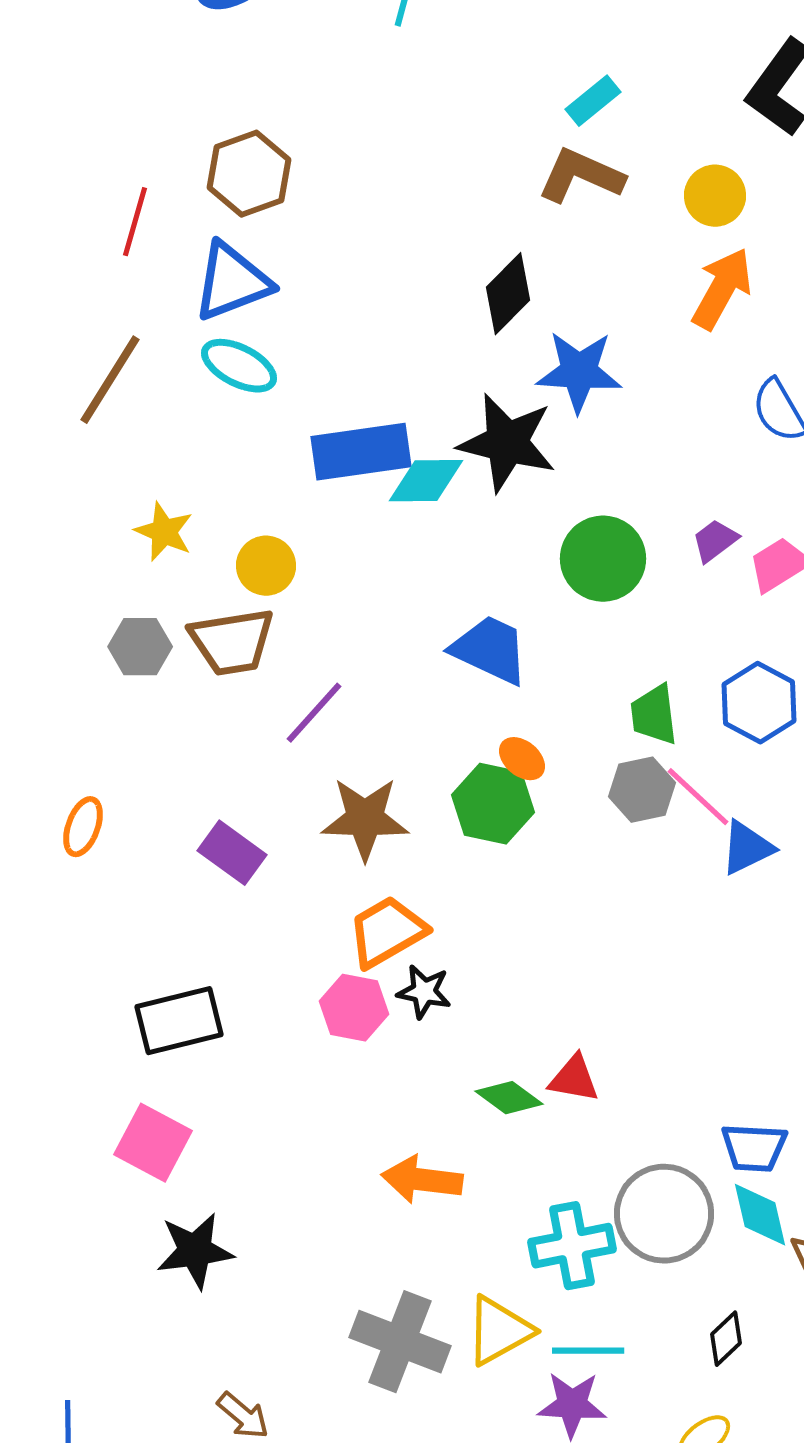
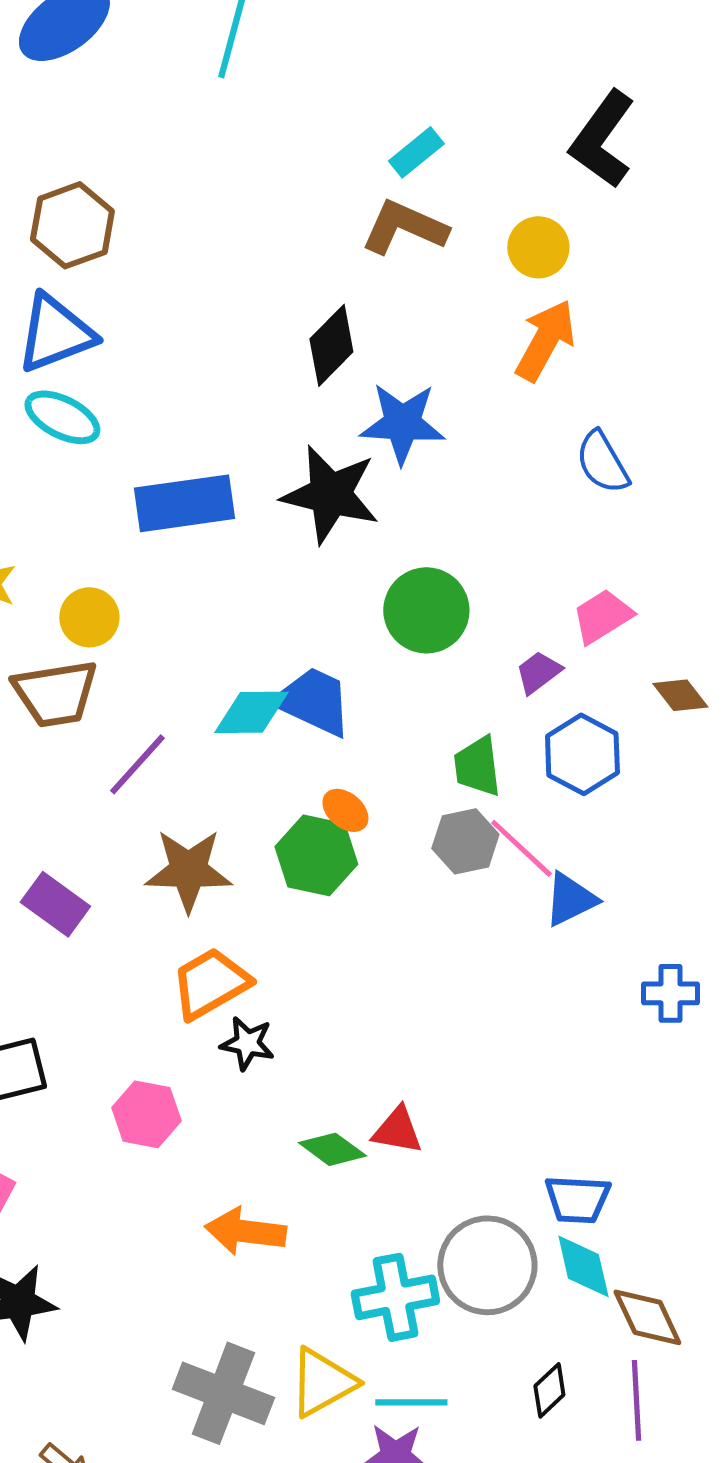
cyan diamond: (426, 481) -> (251, 712), moved
purple trapezoid: (715, 541) -> (538, 672), moved
pink hexagon: (354, 1008) -> (146, 1114), moved

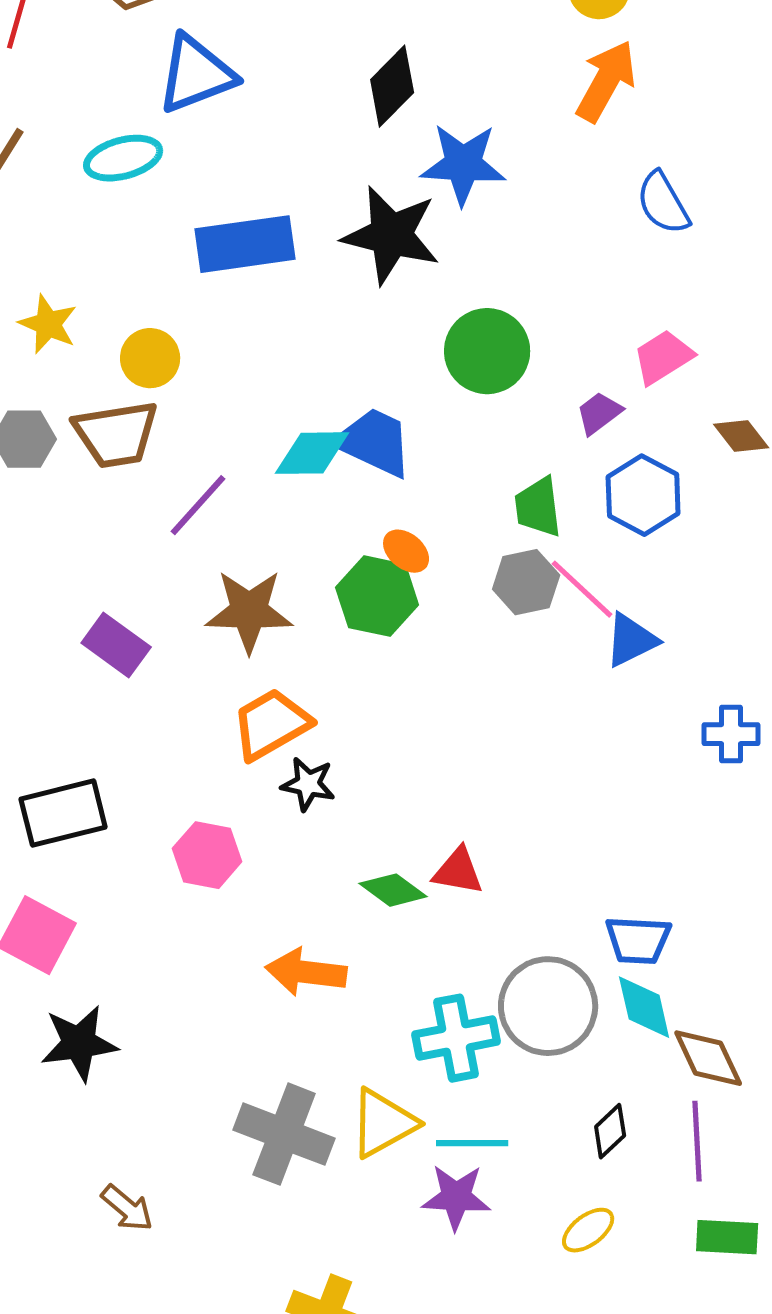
blue triangle: (55, 333) -> (196, 74), moved
cyan ellipse: (62, 417) -> (123, 158), turned -42

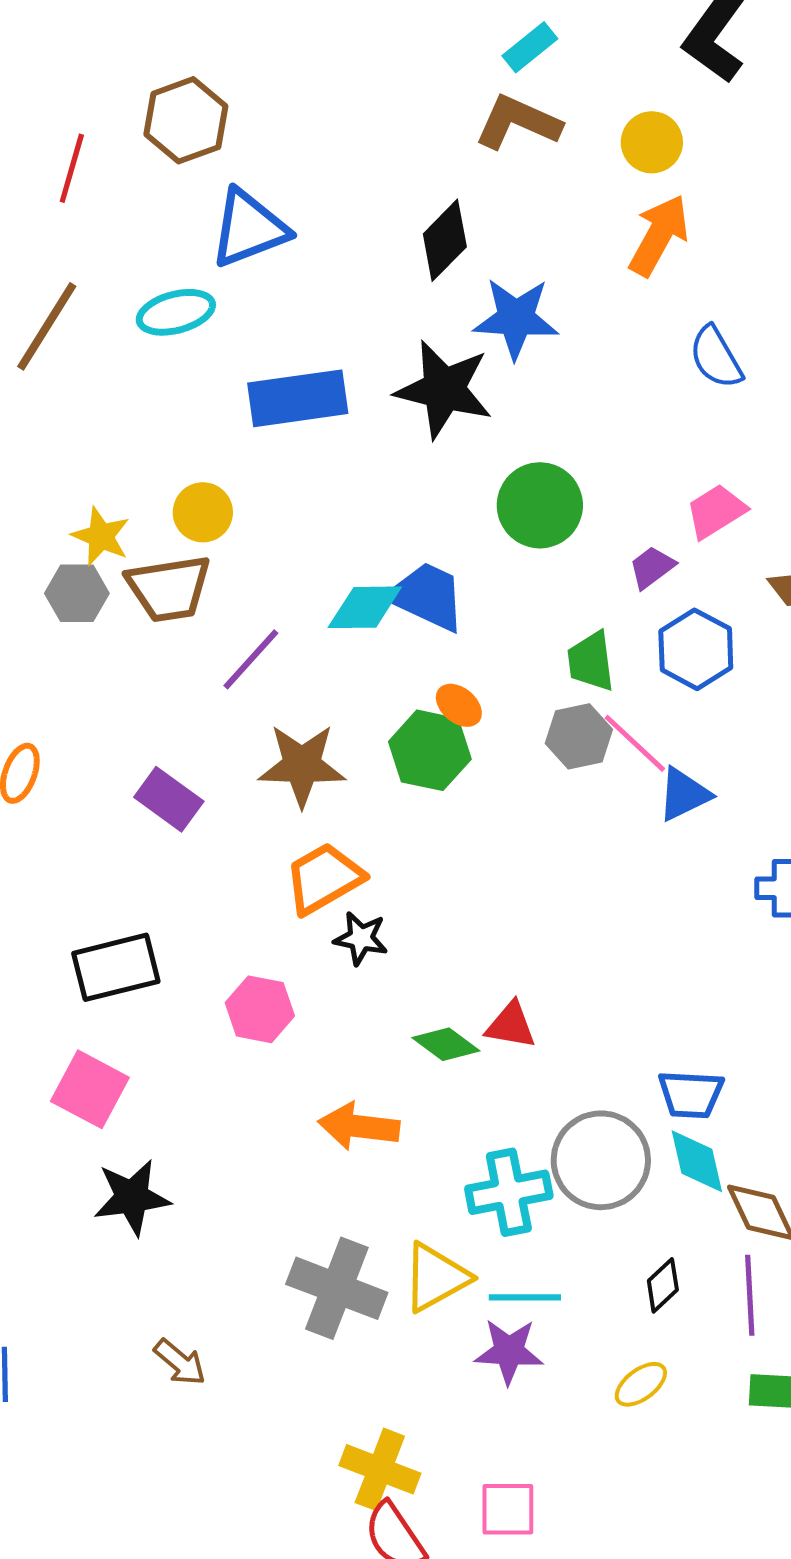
yellow star: (48, 324) -> (101, 536), moved

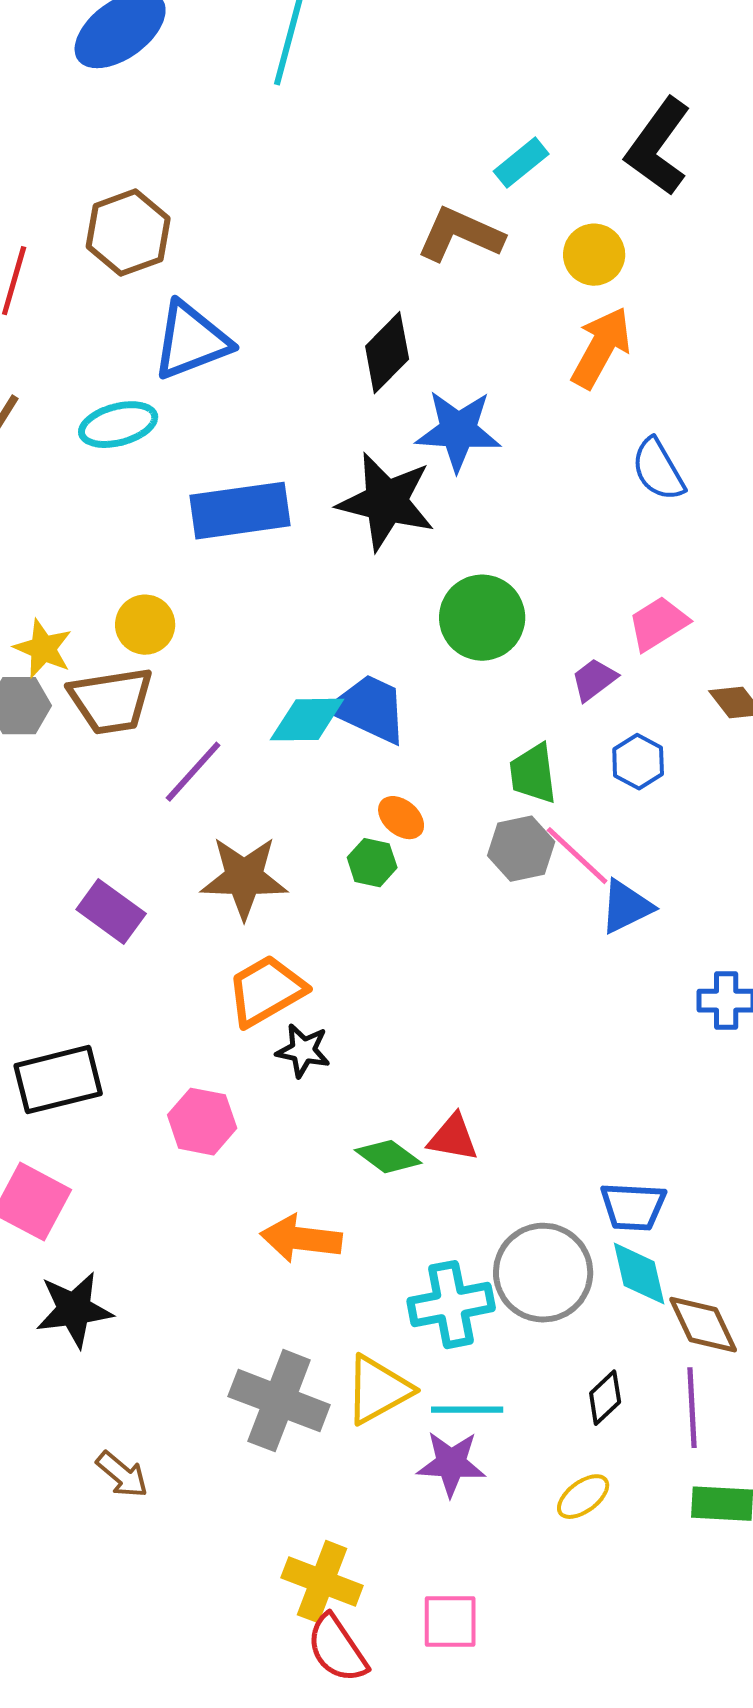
cyan rectangle: (530, 47) -> (521, 163), moved
blue hexagon: (696, 649) -> (638, 762), size x0.7
green hexagon: (430, 750) -> (372, 863), size x0.6

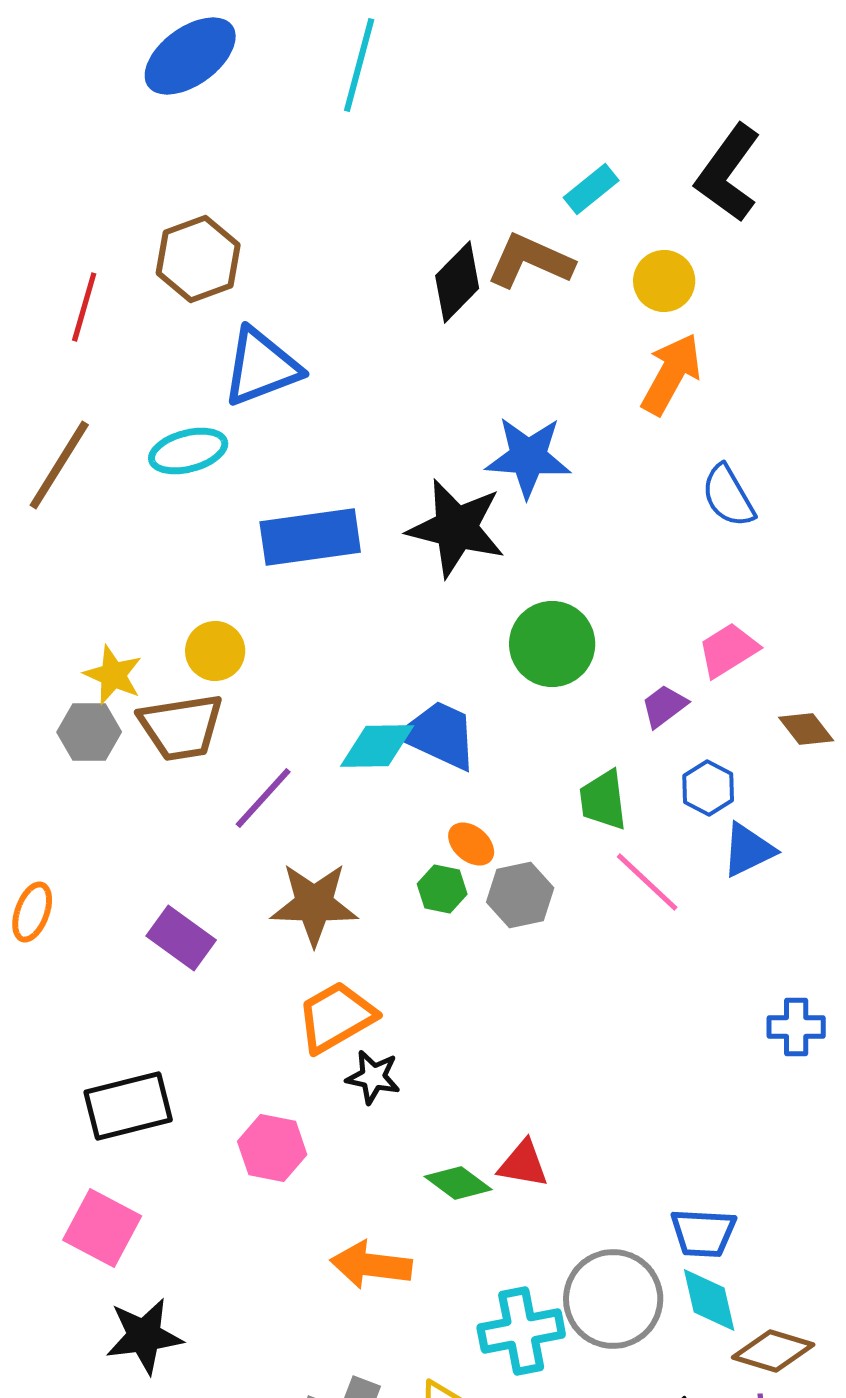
black diamond: (387, 353) -> (457, 282), moved
gray hexagon: (521, 849) -> (520, 895), moved
blue triangle: (626, 907) -> (748, 850), moved
brown diamond: (703, 1325) -> (773, 1351), turned -48

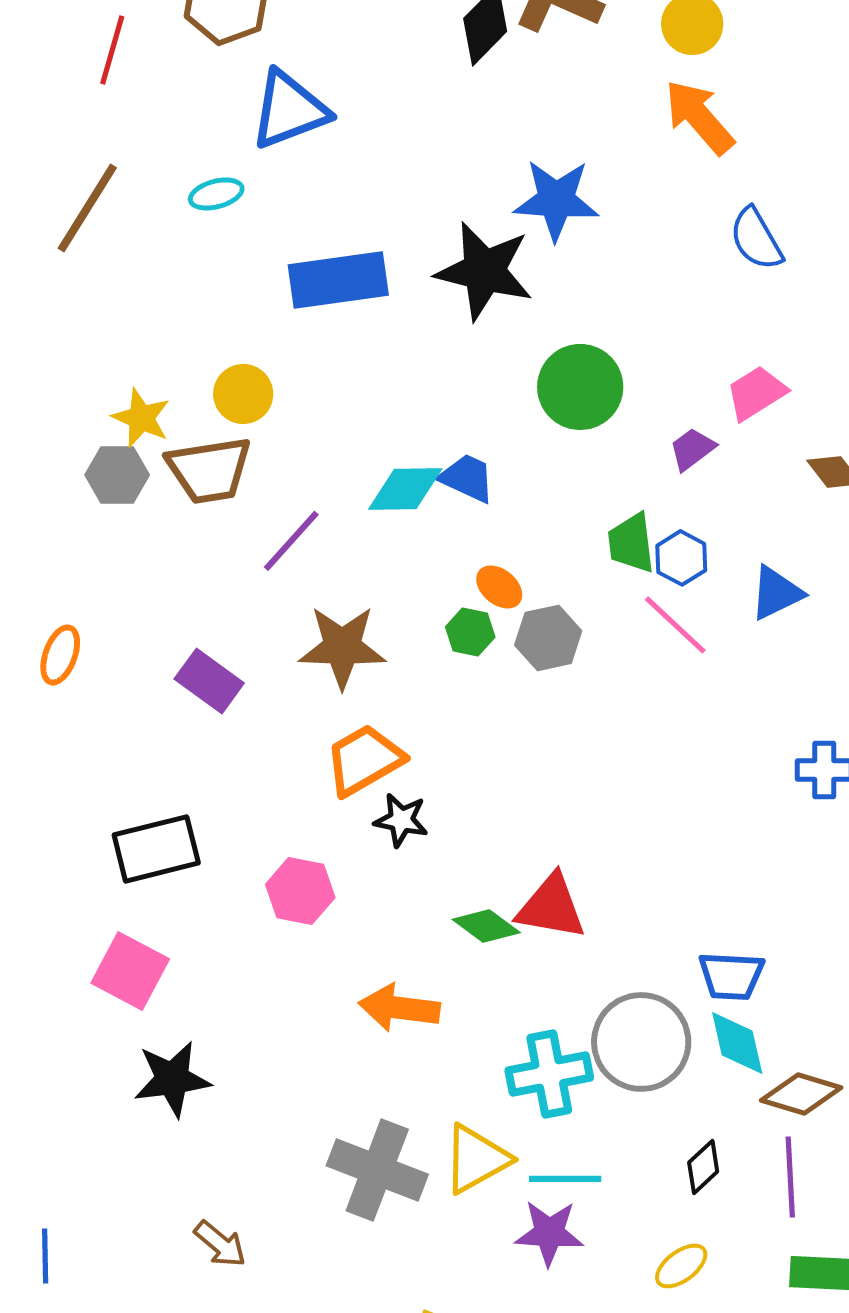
orange arrow: (671, 374) -> (699, 117), turned -70
cyan ellipse: (188, 451) -> (216, 194), size x0.7
blue trapezoid: (439, 735) -> (467, 478), size x0.7
blue hexagon: (708, 788) -> (681, 558), moved
red triangle: (523, 1164) -> (551, 907), size x1.4

